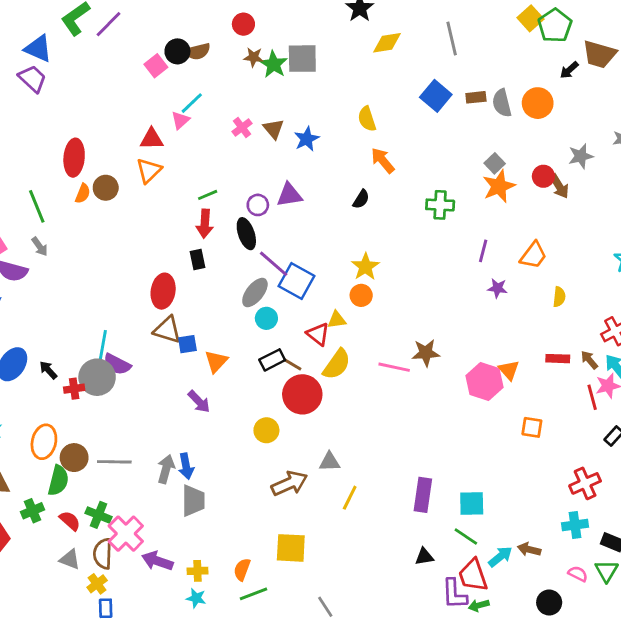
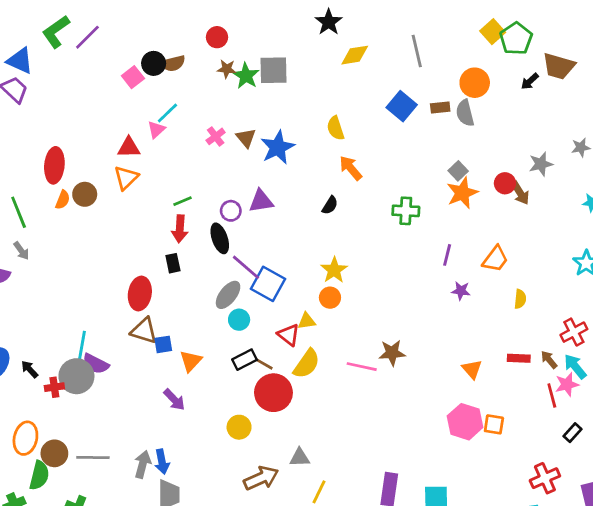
orange circle: (538, 103) -> (475, 83), moved
blue star: (307, 139) -> (278, 147), size x1.4
pink hexagon: (485, 381) -> (465, 422), moved

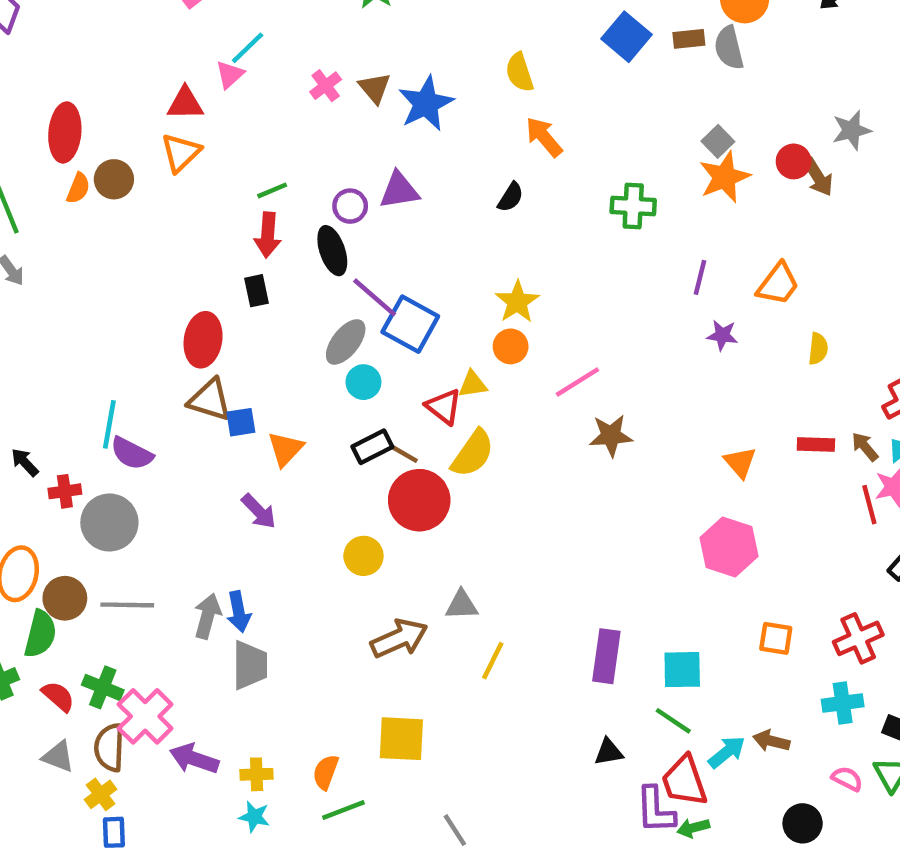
pink line: (362, 367) -> (577, 382), moved, turned -44
gray circle: (76, 376) -> (109, 522), moved
orange square: (494, 424) -> (776, 638), moved

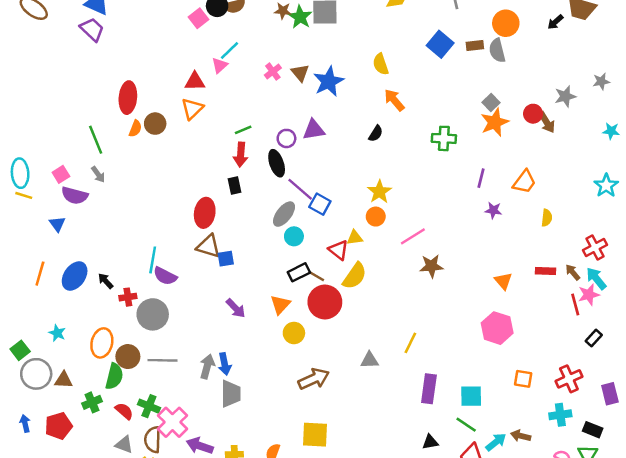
blue square: (410, 324) -> (320, 204), size x0.7
orange triangle: (285, 449) -> (280, 304), moved
gray triangle: (462, 605) -> (370, 360), moved
yellow line: (493, 661) -> (410, 343), moved

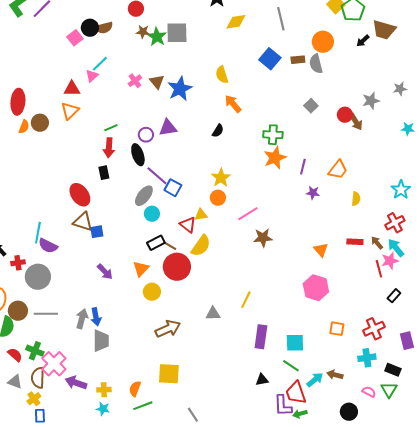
orange star: (495, 122) -> (275, 158), moved
cyan star: (606, 186) -> (401, 190), moved
red ellipse: (205, 213) -> (80, 195), turned -45

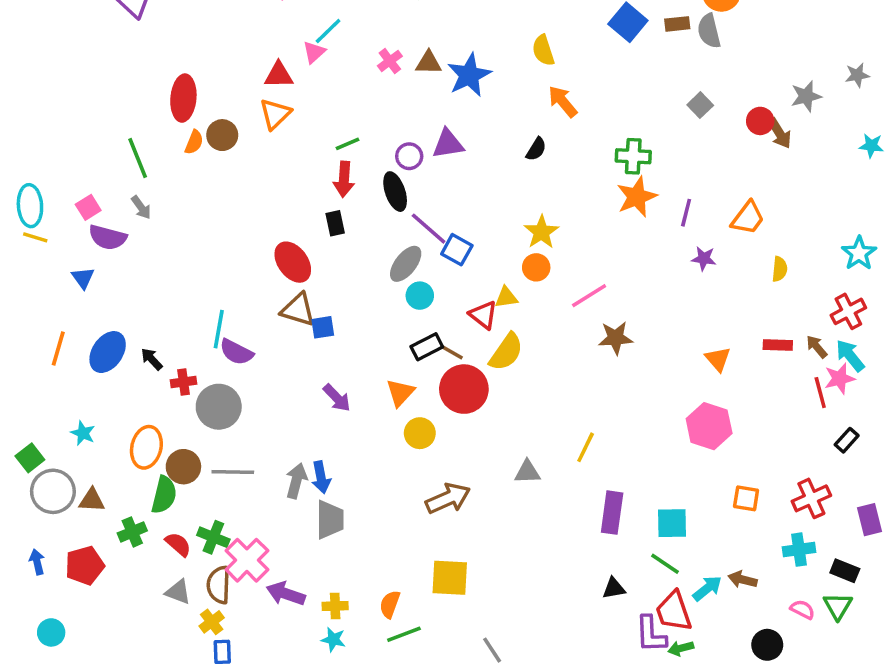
brown triangle: (157, 82) -> (429, 63), turned -49

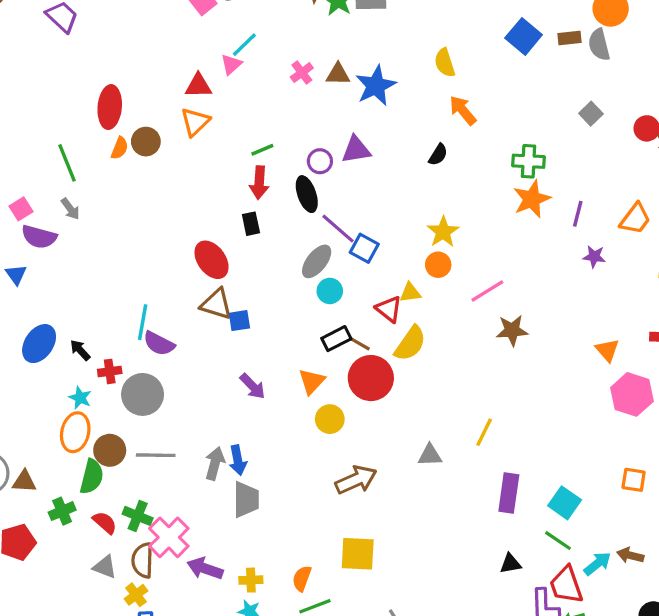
pink hexagon: (709, 426) -> (632, 394), moved
cyan star: (83, 433) -> (80, 398), moved
cyan square: (672, 523) -> (565, 503), turned 36

